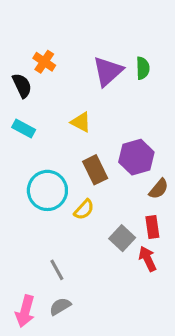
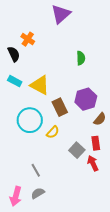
green semicircle: (143, 68) -> (81, 58), moved
purple triangle: (108, 71) -> (61, 14), moved
yellow triangle: (81, 122) -> (40, 85), moved, size x1.5

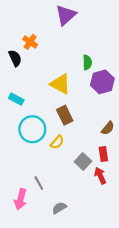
cyan rectangle: (15, 81) -> (16, 99), moved
yellow triangle: (40, 85) -> (60, 84), moved
purple hexagon: (86, 99) -> (102, 82), moved
gray semicircle: (38, 193) -> (59, 208), moved
pink arrow: (16, 196) -> (20, 199), moved

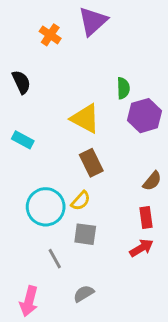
orange cross: (30, 42) -> (50, 35), moved
cyan circle: (32, 129) -> (46, 207), moved
gray square: (83, 162) -> (85, 234), moved, turned -35
red arrow: (100, 176) -> (141, 248), turned 84
pink arrow: (20, 199) -> (29, 301), moved

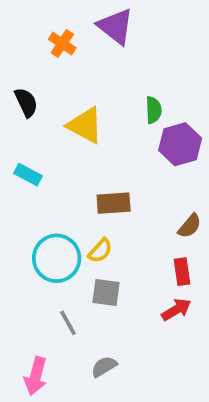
purple triangle: (93, 21) -> (115, 26), turned -40
yellow triangle: (85, 119) -> (85, 125), moved
brown rectangle: (91, 163) -> (114, 203), turned -68

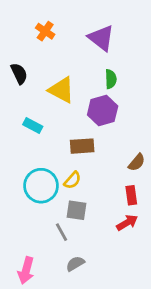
purple triangle: (115, 26) -> (101, 38), moved
purple hexagon: (180, 144) -> (103, 110), moved
cyan rectangle: (28, 175) -> (33, 126), moved
gray line: (68, 323) -> (62, 232), moved

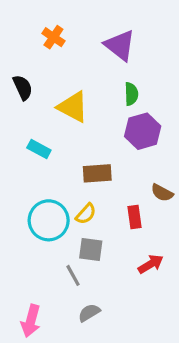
purple hexagon: (103, 110) -> (143, 131), moved
brown semicircle: (137, 162) -> (162, 193), turned 78
red rectangle: (131, 195) -> (135, 217), moved

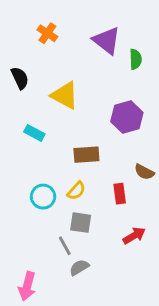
green semicircle: (131, 94) -> (136, 59), moved
cyan circle: (49, 220) -> (43, 197), size x0.7
gray semicircle: (89, 313) -> (79, 267), moved

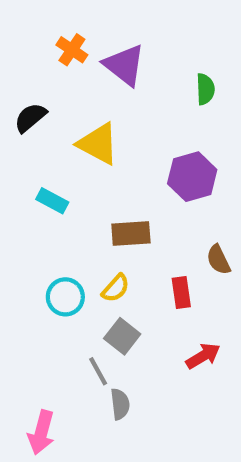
purple triangle: (107, 40) -> (124, 65), moved
black semicircle: (20, 78) -> (30, 118), turned -105
brown semicircle: (144, 172) -> (218, 260), turned 36
gray square: (81, 223) -> (122, 336), turned 30
gray semicircle: (79, 267) -> (120, 404), turned 114

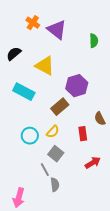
purple hexagon: (192, 177) -> (77, 86), moved
cyan rectangle: (52, 201) -> (24, 92), size x1.5
brown rectangle: (131, 233) -> (60, 107), turned -36

